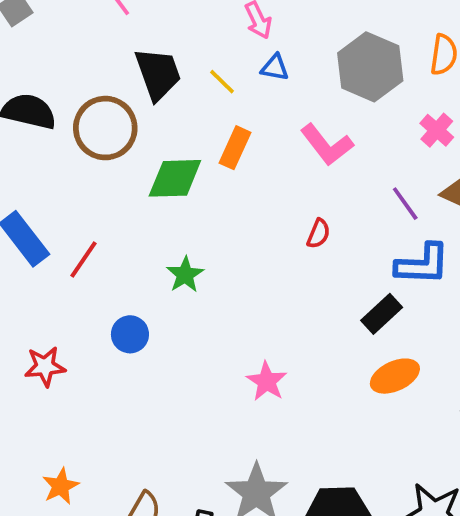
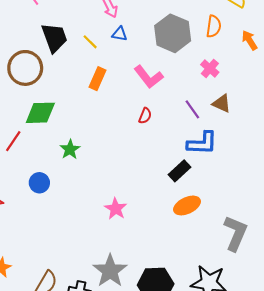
green diamond: (175, 178) -> (40, 113), moved
red semicircle: (319, 234) -> (145, 116), moved

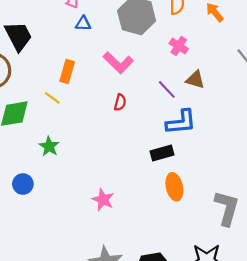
yellow line: (90, 42) -> (52, 98), moved
black rectangle: (179, 171) -> (162, 153), turned 35
orange ellipse: (187, 205) -> (174, 187), turned -70

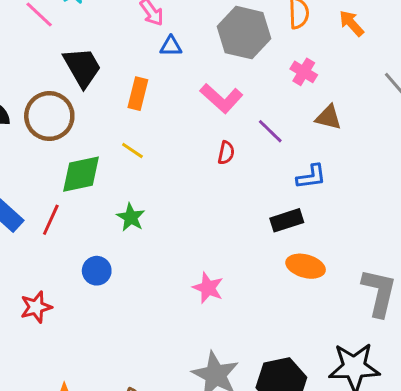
orange rectangle: (67, 71) -> (138, 94), moved
purple line: (167, 89) -> (270, 131), moved
blue L-shape: (181, 122) -> (311, 177), size x0.7
orange ellipse: (174, 187) -> (306, 266), turned -60

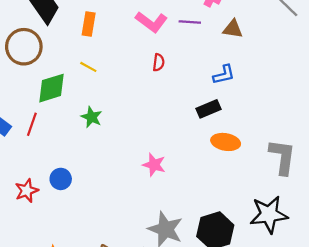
purple line: (270, 131) -> (190, 22), moved, turned -35
blue circle: (97, 271) -> (61, 179), moved

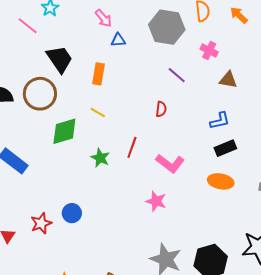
pink L-shape: (151, 22) -> (170, 163), moved
purple line: (190, 22) -> (177, 75), moved, turned 36
black rectangle: (208, 109) -> (225, 148), moved
red line: (32, 124) -> (132, 147), moved

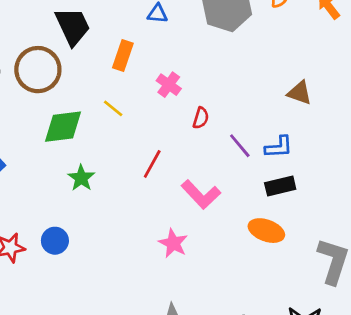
pink cross: (209, 51) -> (169, 85), moved
purple line: (177, 75) -> (240, 146), moved
green star: (100, 158) -> (81, 178), moved

